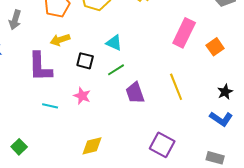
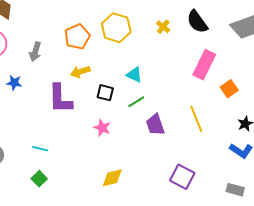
orange square: (215, 47) -> (229, 89), moved
cyan line: (50, 106) -> (40, 149), moved

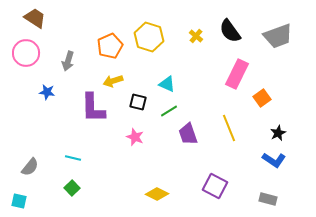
yellow diamond: (112, 178) -> (157, 194), moved, turned 40

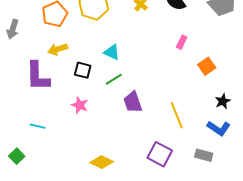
pink rectangle: (237, 74) -> (182, 42), size x0.5
yellow line: (229, 128) -> (177, 115), moved
cyan line: (73, 158) -> (38, 126), moved
gray rectangle: (268, 199) -> (204, 155), moved

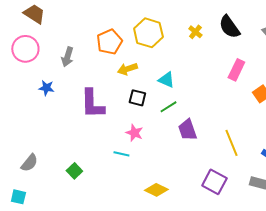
pink rectangle: (182, 42) -> (236, 70), size x1.5
yellow arrow: (58, 49) -> (127, 69), moved
cyan line: (38, 126) -> (121, 154), moved
green square: (17, 156) -> (74, 171), moved

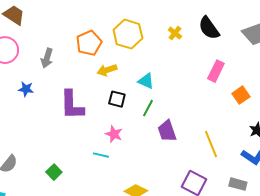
green line: (168, 107) -> (148, 108), turned -30

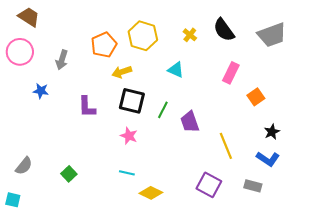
cyan triangle: (146, 81) -> (176, 70), moved
black square: (117, 99) -> (132, 101), size x1.5
purple L-shape: (72, 105) -> (87, 107), size x0.7
purple trapezoid: (167, 131) -> (190, 122), moved
cyan line: (101, 155) -> (127, 173), moved

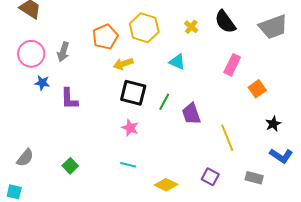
pink circle: (20, 52) -> (31, 54), moved
purple L-shape: (87, 107) -> (69, 99), moved
blue L-shape: (268, 159) -> (281, 156), moved
purple square: (209, 185) -> (210, 177), size x0.7
yellow diamond: (151, 193) -> (166, 185), moved

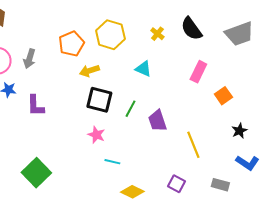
cyan line: (128, 165) -> (112, 162), moved
green square: (70, 166) -> (36, 173), size x1.8

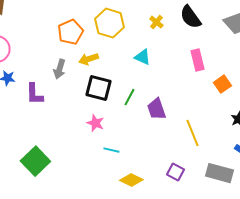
gray arrow: (29, 59) -> (59, 69), moved
pink rectangle: (198, 72) -> (197, 60), turned -40
gray rectangle: (220, 185) -> (219, 173), size x1.5

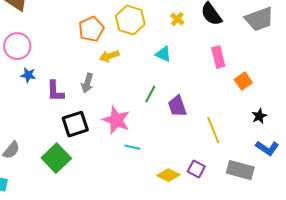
gray arrow: (59, 69) -> (87, 83), moved
black square: (98, 88) -> (75, 124), moved, turned -32
pink star: (95, 123) -> (116, 120), size x1.6
yellow diamond: (131, 180) -> (168, 175), moved

